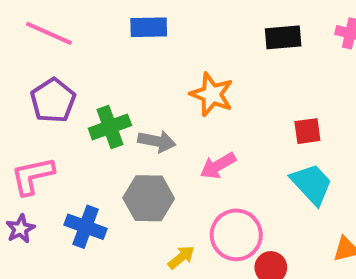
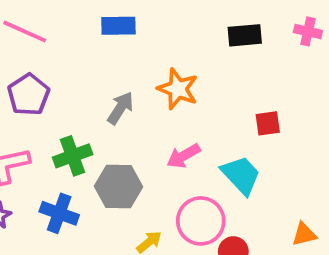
green cross: (110, 127) -> (73, 156), moved
gray arrow: (157, 141) -> (120, 108), moved, turned -68
cyan trapezoid: (312, 184) -> (241, 175), moved

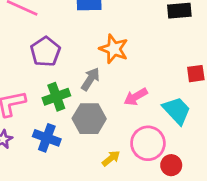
orange star: (178, 89) -> (114, 49), moved
purple pentagon: (29, 95) -> (45, 52), moved
gray arrow: (120, 108) -> (91, 79), moved

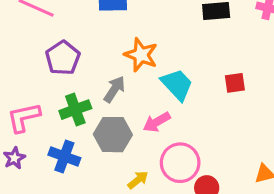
pink arrow: (136, 97) -> (157, 122), moved
cyan trapezoid: (177, 110) -> (177, 85), moved

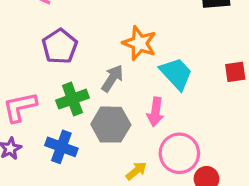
pink arrow: (157, 122) -> (155, 112), turned -52

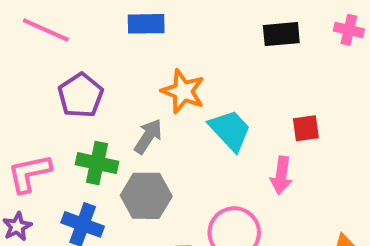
green cross: (72, 99) -> (97, 163), turned 32
pink arrow: (155, 112) -> (281, 175), moved

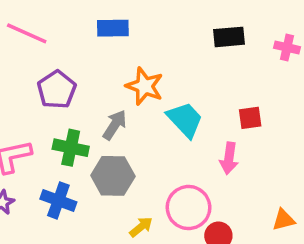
pink cross: (349, 30) -> (287, 47), moved

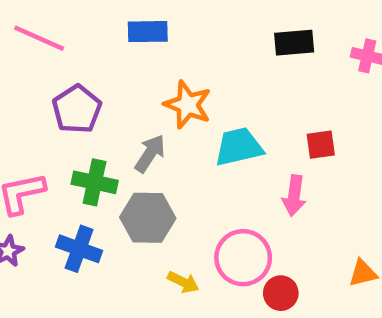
cyan trapezoid: (185, 120) -> (239, 147), turned -60
yellow arrow: (141, 227) -> (183, 282), turned 65

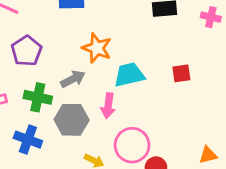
gray arrow: (150, 153) -> (73, 79), turned 30
pink arrow: (294, 196) -> (108, 106), moved

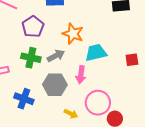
purple pentagon: (27, 51) -> (33, 27), moved
red square: (181, 73) -> (132, 60), moved
green cross: (38, 97) -> (31, 58), moved

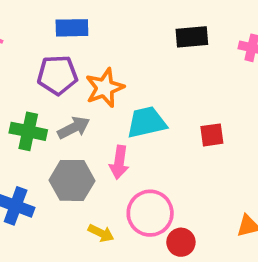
purple pentagon: (33, 27) -> (57, 75), moved, turned 30
orange star: (73, 34) -> (105, 88), turned 30

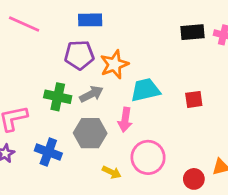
black rectangle: (192, 37) -> (192, 32), moved
red circle: (181, 242) -> (194, 179), moved

